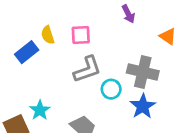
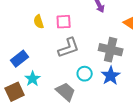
blue rectangle: (27, 52) -> (20, 59), moved
cyan circle: (111, 89) -> (85, 74), moved

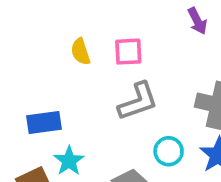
blue rectangle: (20, 59) -> (44, 122), turned 30

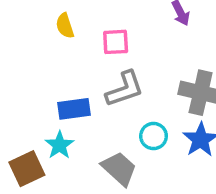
yellow semicircle: (80, 52) -> (65, 26), moved
blue rectangle: (44, 122) -> (74, 109), moved

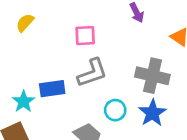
yellow semicircle: (65, 26) -> (25, 23), moved, turned 60
cyan star: (59, 145) -> (23, 101), moved

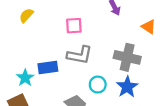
gray L-shape: (92, 73) -> (80, 55), turned 30

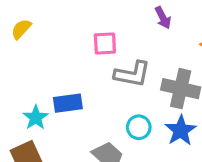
yellow semicircle: (26, 15) -> (21, 29), moved
gray L-shape: (80, 55) -> (132, 74), moved

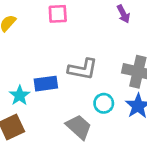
pink square: (105, 43) -> (58, 14), moved
gray L-shape: (132, 74) -> (83, 69), moved

